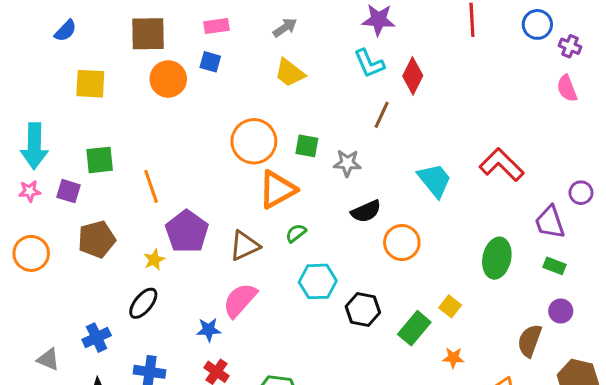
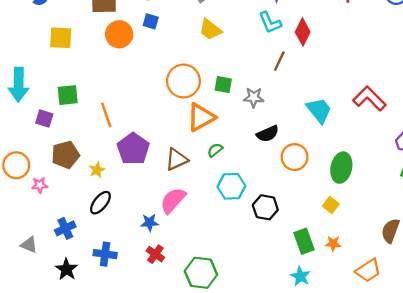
pink star: (30, 191) -> (40, 185), moved
green ellipse: (497, 258) -> (341, 168), moved
yellow star: (154, 260) -> (97, 170), moved
green rectangle: (414, 328) -> (304, 241), moved, turned -60

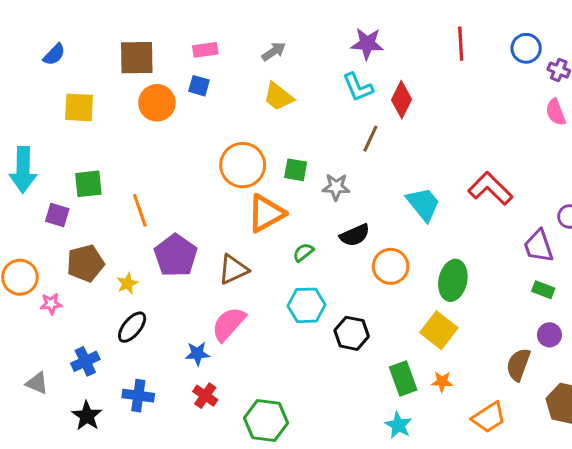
green semicircle: (215, 150) -> (303, 252), moved
yellow square: (331, 205) -> (439, 330), size x1.6

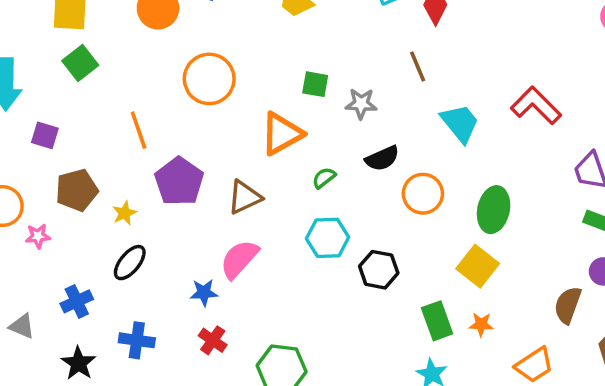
brown line: (370, 139) -> (418, 67), moved, turned -48
orange circle: (243, 165) -> (209, 79), moved
green square: (88, 184) -> (80, 63), moved, turned -32

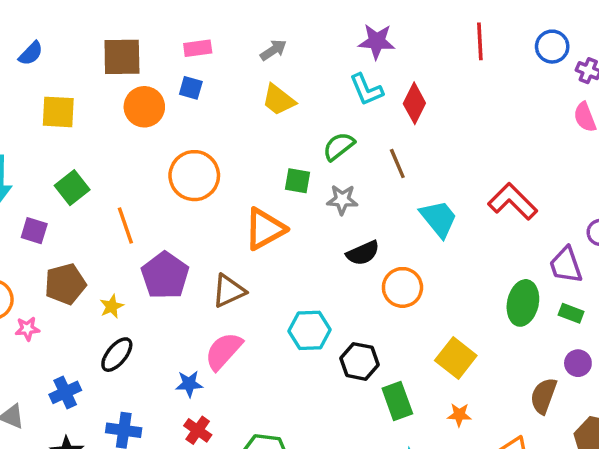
green square: (80, 63) -> (72, 188), moved
green semicircle: (324, 178) -> (339, 146), moved, size x1.4
green ellipse: (494, 210) -> (523, 303), moved
green rectangle: (437, 321) -> (397, 401), moved

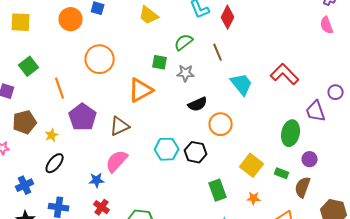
green rectangle: (571, 313) -> (282, 173), moved
black hexagon: (359, 361) -> (196, 152), moved
purple circle: (578, 363) -> (310, 159), moved

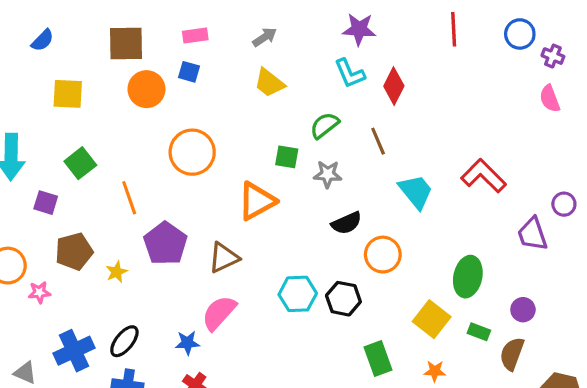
green ellipse: (291, 133) -> (468, 277), moved
black ellipse: (55, 163) -> (124, 341), moved
blue cross: (25, 185) -> (74, 351), size x1.4

